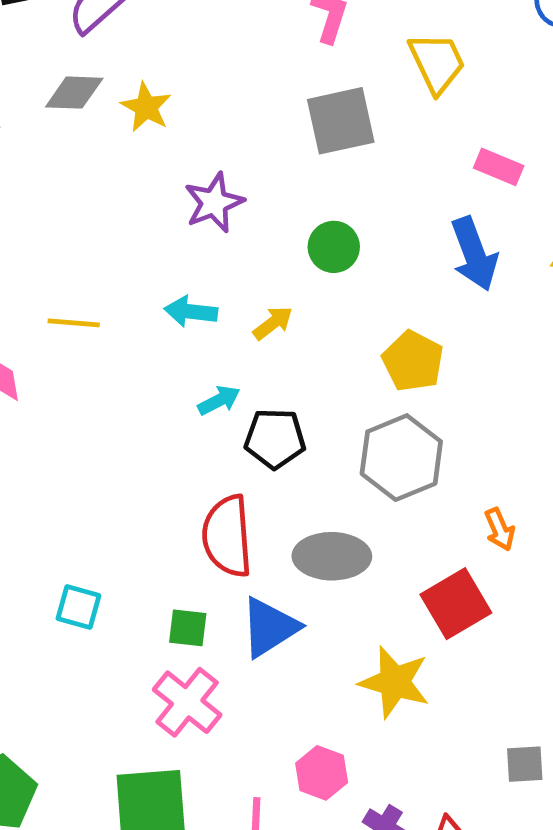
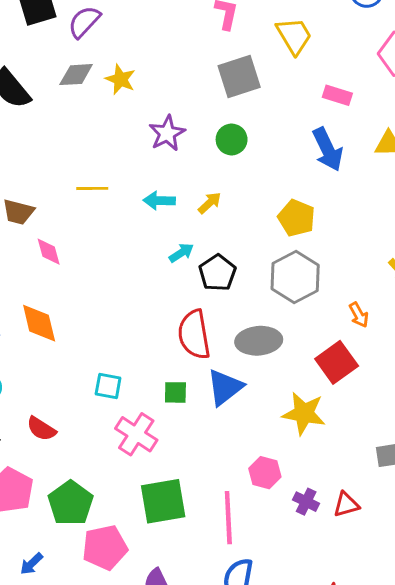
green circle: (334, 247) -> (232, 139), moved
yellow line: (74, 323) -> (92, 188), moved
black pentagon: (275, 439) -> (217, 273), turned -30
pink cross: (187, 702) -> (136, 434), moved

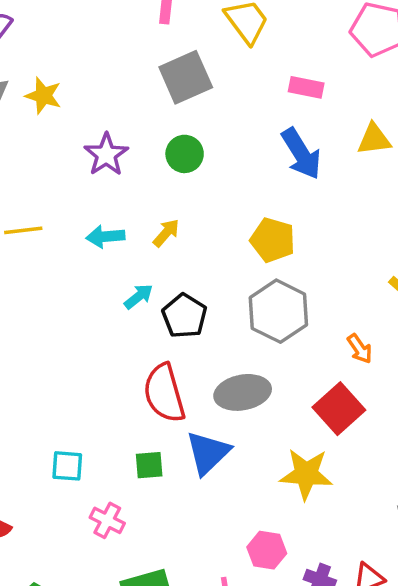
pink cross: (136, 434) -> (107, 520), size x0.7

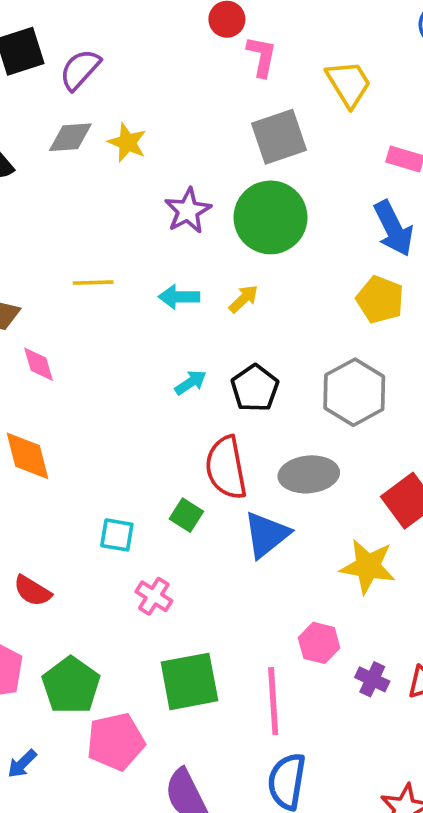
green circle: (185, 154) -> (270, 217), size x1.8
yellow pentagon: (273, 240) -> (380, 300), moved
cyan arrow: (139, 296) -> (191, 382), moved
green square: (149, 465) -> (186, 515), moved, turned 32

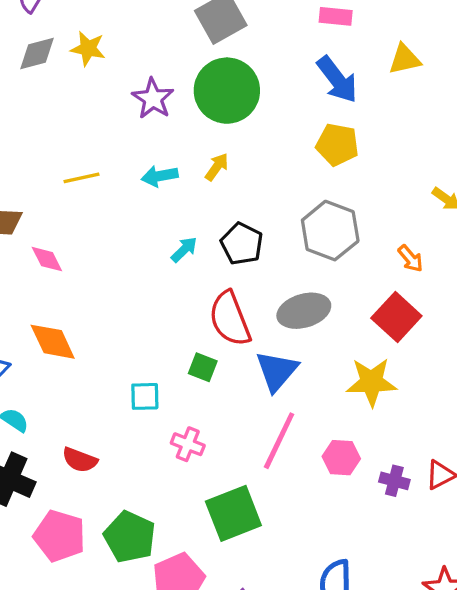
pink line: (273, 701) -> (279, 441), moved, turned 40

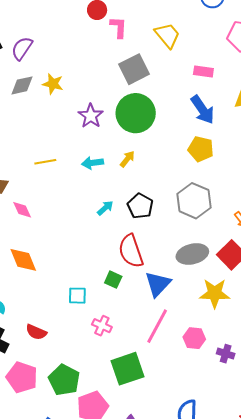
gray ellipse: (304, 311) -> (192, 254), moved

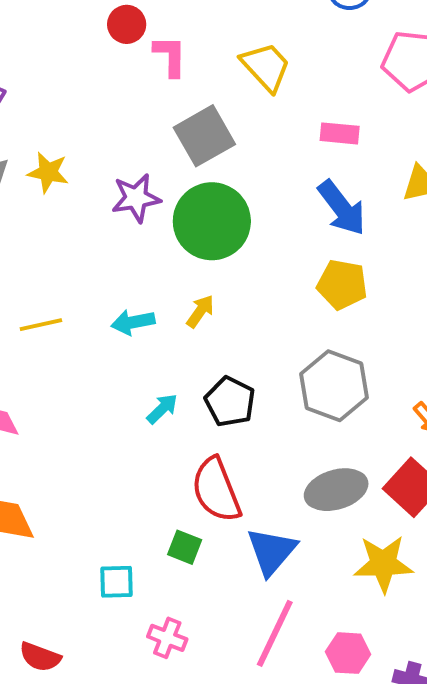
purple star: (91, 116) -> (136, 198), moved, turned 30

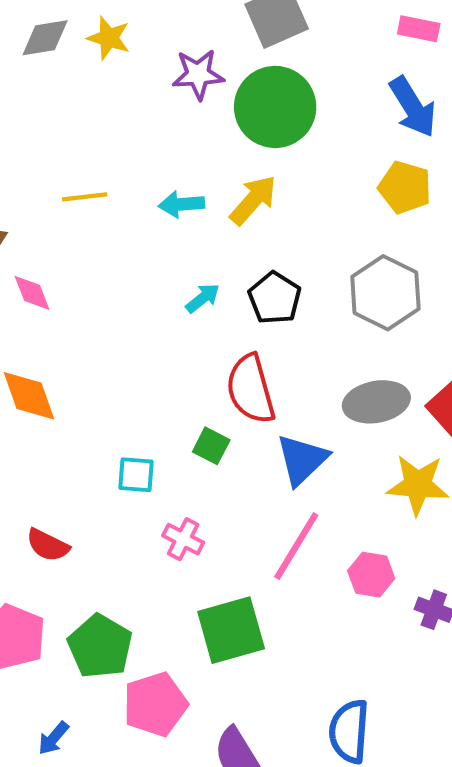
yellow arrow: (200, 311) -> (253, 200), size x1.5

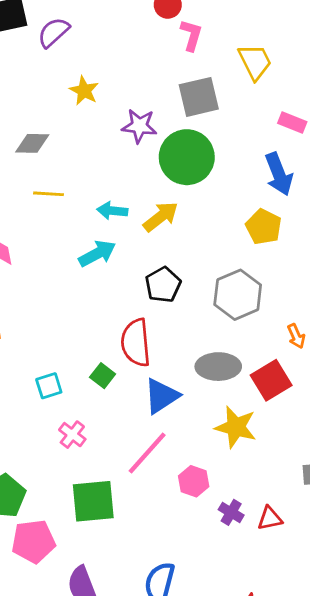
gray diamond: (45, 38) -> (32, 143), moved
cyan arrow: (203, 298) -> (97, 254), moved, size x1.5
cyan square: (136, 475) -> (49, 386), turned -32

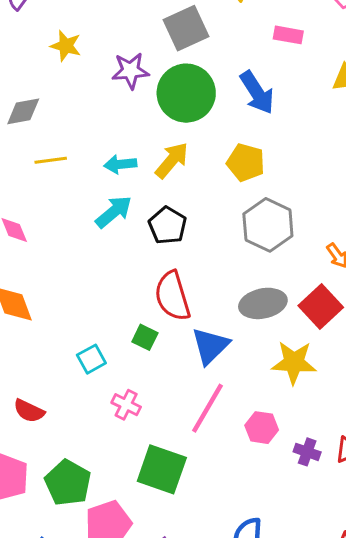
blue arrow: (279, 174) -> (257, 93), moved
yellow pentagon: (264, 227) -> (246, 163), moved
black pentagon: (163, 285) -> (168, 225), moved
green square: (93, 501) -> (162, 469), turned 36

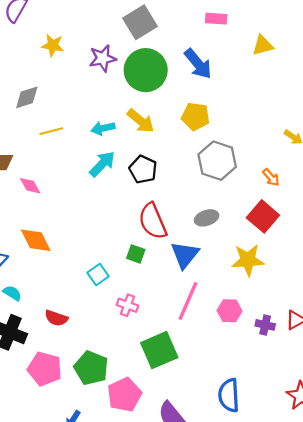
yellow arrow: (172, 160) -> (141, 121), turned 96
gray ellipse: (263, 303) -> (207, 218), moved, size x0.7
green square: (162, 469) -> (159, 350), turned -36

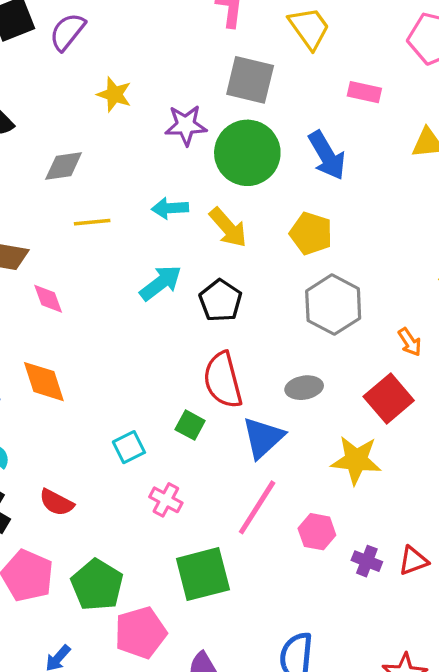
gray square: (140, 22) -> (250, 80), turned 36
cyan arrow: (103, 128) -> (170, 208), moved

